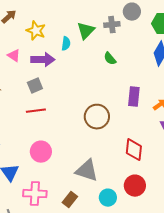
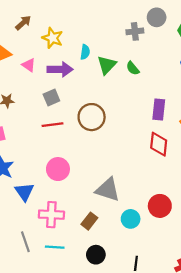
green triangle: (86, 31) -> (107, 65), moved
brown circle: (97, 117) -> (92, 117), moved
red diamond: (134, 150) -> (159, 144), moved

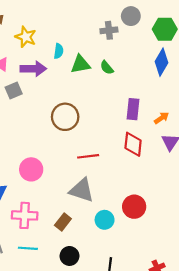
green triangle: (107, 65) -> (80, 64), turned 36
gray square: (51, 98) -> (14, 91), moved
red line: (53, 125) -> (88, 156), moved

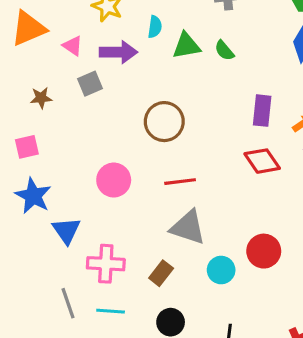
red diamond: (133, 144) -> (262, 161), turned -40
red line: (88, 156) -> (180, 182), moved
pink circle: (31, 169) -> (114, 180), moved

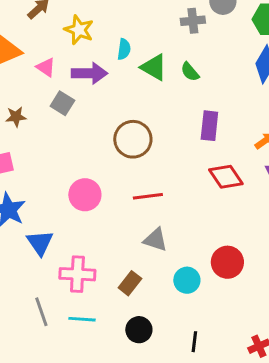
green triangle: (186, 46) -> (154, 67), turned 40
gray square: (90, 84) -> (62, 103), turned -35
purple rectangle: (262, 111) -> (209, 126), moved
gray triangle: (188, 227) -> (155, 240), size x0.7

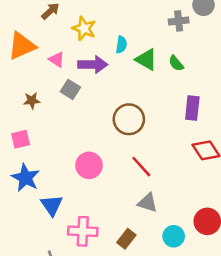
red line: (148, 196) -> (141, 167), turned 55

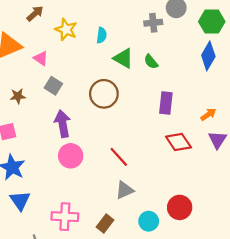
cyan semicircle: (121, 45) -> (102, 35), moved
purple arrow: (93, 65) -> (63, 124), moved, turned -100
brown circle: (129, 119) -> (104, 94), moved
gray triangle: (148, 203) -> (125, 190), turned -42
blue triangle: (52, 205) -> (20, 201), moved

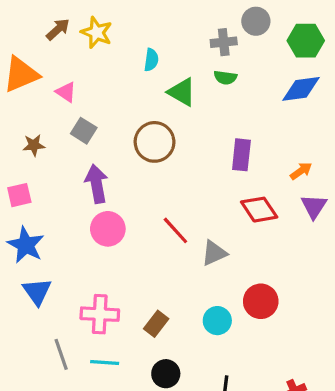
yellow star: (66, 30) -> (97, 32), moved
blue diamond: (208, 56) -> (301, 89), turned 52
green semicircle: (151, 62) -> (225, 78), moved, turned -42
gray triangle: (125, 190) -> (214, 253), moved

